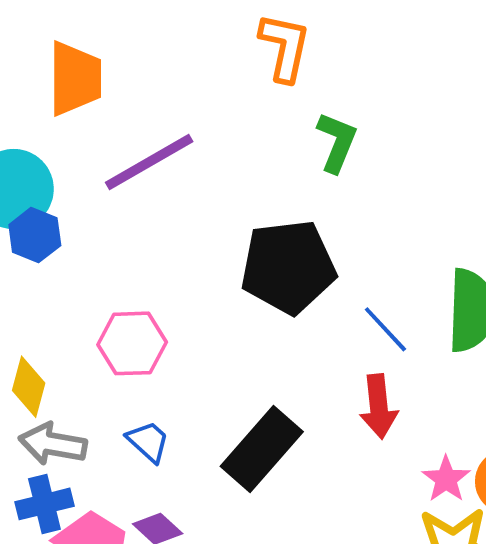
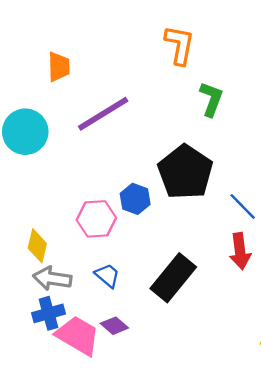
orange trapezoid: (75, 78) -> (59, 67), size x0.7
blue hexagon: (35, 235) -> (135, 199), moved
black pentagon: (288, 267) -> (185, 172), turned -30

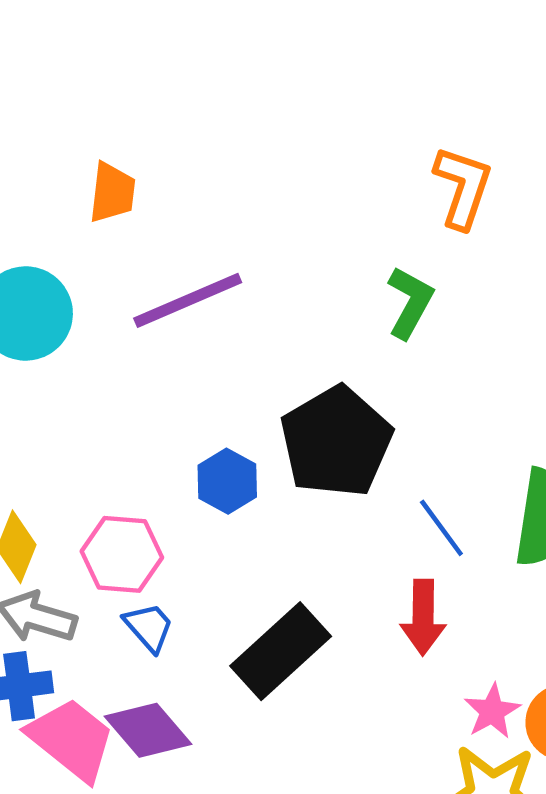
orange L-shape: (180, 45) -> (463, 187), moved
pink hexagon: (96, 219) -> (122, 554), moved
purple diamond: (114, 326) -> (148, 730), size x1.5

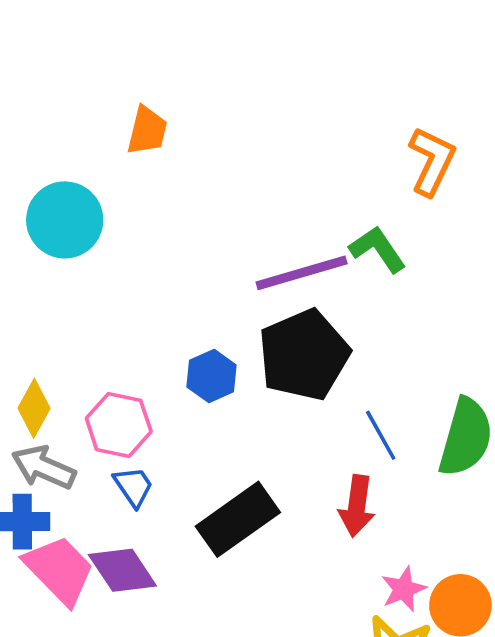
purple line: (188, 300) -> (302, 273), moved
green L-shape: (410, 302) -> (378, 249), turned -70

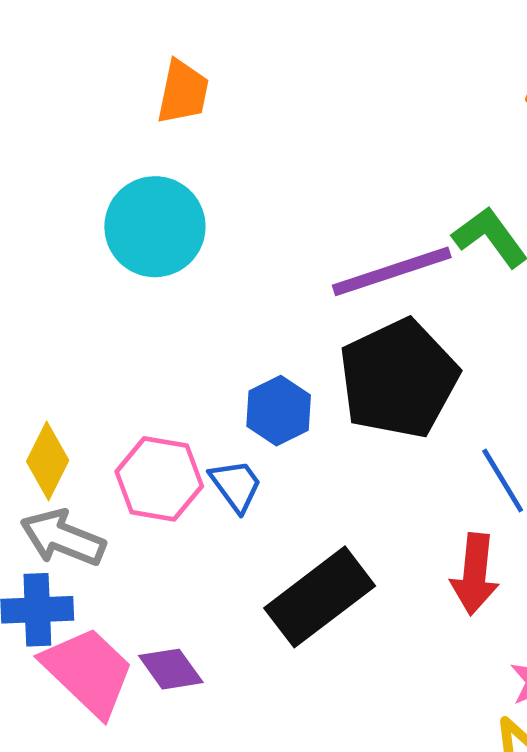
cyan circle: (65, 220) -> (155, 227), moved
blue trapezoid: (133, 487) -> (236, 485), moved
purple diamond: (122, 570) -> (171, 669), size x0.7

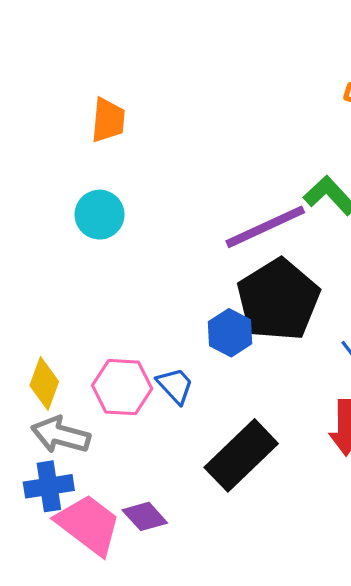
cyan circle: (155, 227) -> (100, 215), size x0.7
blue hexagon: (279, 411) -> (230, 333), moved

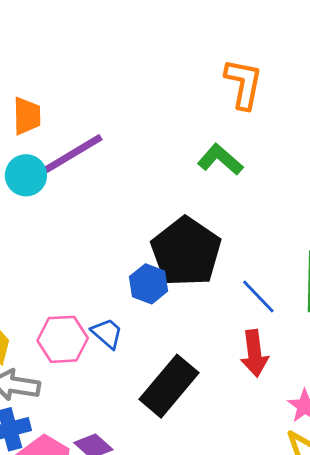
cyan circle: (100, 215) -> (26, 175), moved
purple line: (265, 227) -> (70, 155), moved

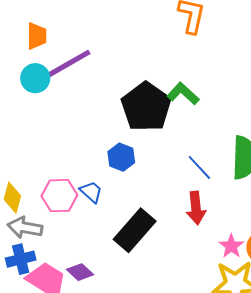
green L-shape: (220, 159) -> (183, 94), moved
black pentagon: (186, 252) -> (146, 107), moved

